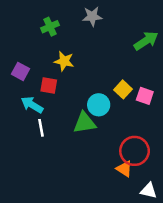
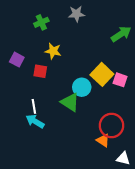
yellow square: (123, 89) -> (102, 74), size x1.5
cyan arrow: (32, 105) -> (35, 121), moved
green triangle: (85, 123) -> (70, 102), turned 42

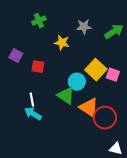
gray star: (76, 14) -> (84, 27), moved
yellow star: (53, 51) -> (62, 43), moved
orange triangle: (103, 140) -> (89, 108), moved, size x1.5

